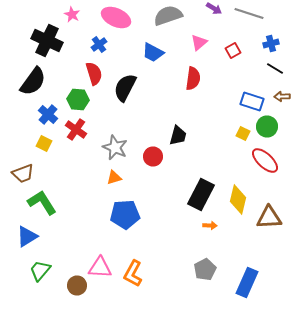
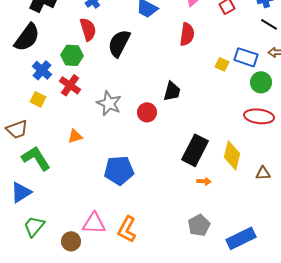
yellow square: (243, 134) -> (222, 64), moved
red ellipse: (265, 160) -> (259, 116), turned -36
orange triangle: (114, 178) -> (75, 136), moved
brown triangle: (269, 218) -> (263, 173), size x0.6
blue rectangle: (247, 282) -> (241, 238), turned 40

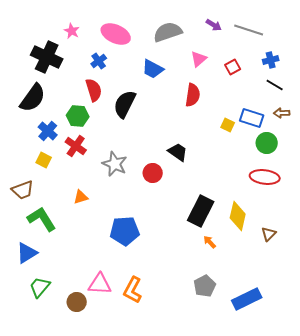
black trapezoid: (172, 91) -> (178, 152), turned -70
brown triangle: (263, 173) -> (269, 234), turned -42
orange arrow: (204, 181) -> (210, 242), turned -136

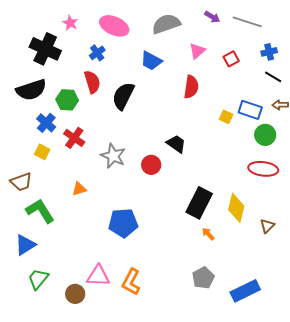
black semicircle: (33, 98) -> (31, 90), turned 36
green hexagon: (78, 116) -> (67, 100), moved

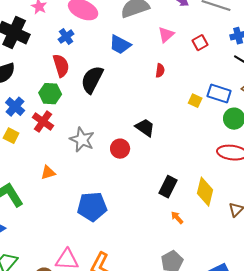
red semicircle: (191, 87) -> (160, 71), size x0.6
green hexagon: (67, 100) -> (50, 94), moved
black rectangle: (199, 203) -> (168, 187), size x0.7

